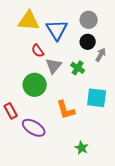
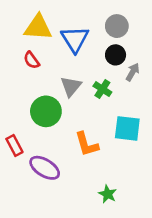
red semicircle: (38, 51) -> (31, 60), moved

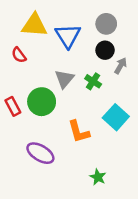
red semicircle: (31, 60) -> (19, 55), moved
cyan square: (127, 128) -> (116, 117), turned 35
red rectangle: (14, 145) -> (13, 106), moved

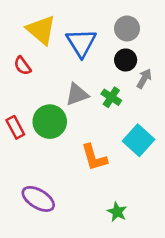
yellow triangle: (34, 25) -> (41, 30), turned 36
gray triangle: (64, 79) -> (77, 94), turned 30
purple ellipse: (40, 153) -> (38, 199), moved

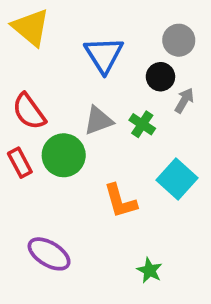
gray circle: (127, 28) -> (179, 40), moved
yellow triangle: (41, 30) -> (31, 27), moved
red semicircle: (22, 66) -> (29, 111), moved, size x1.5

